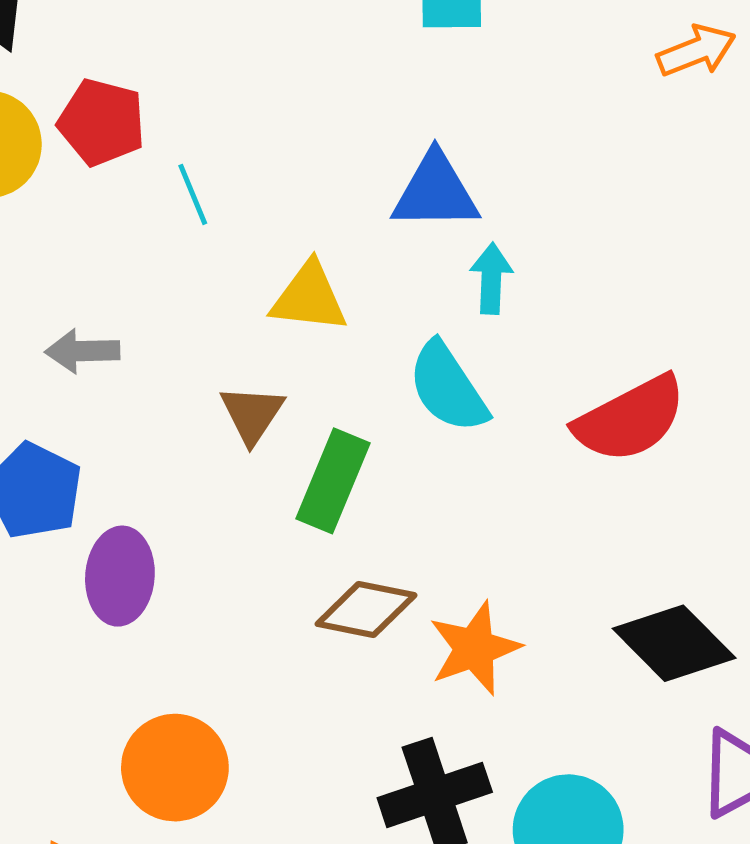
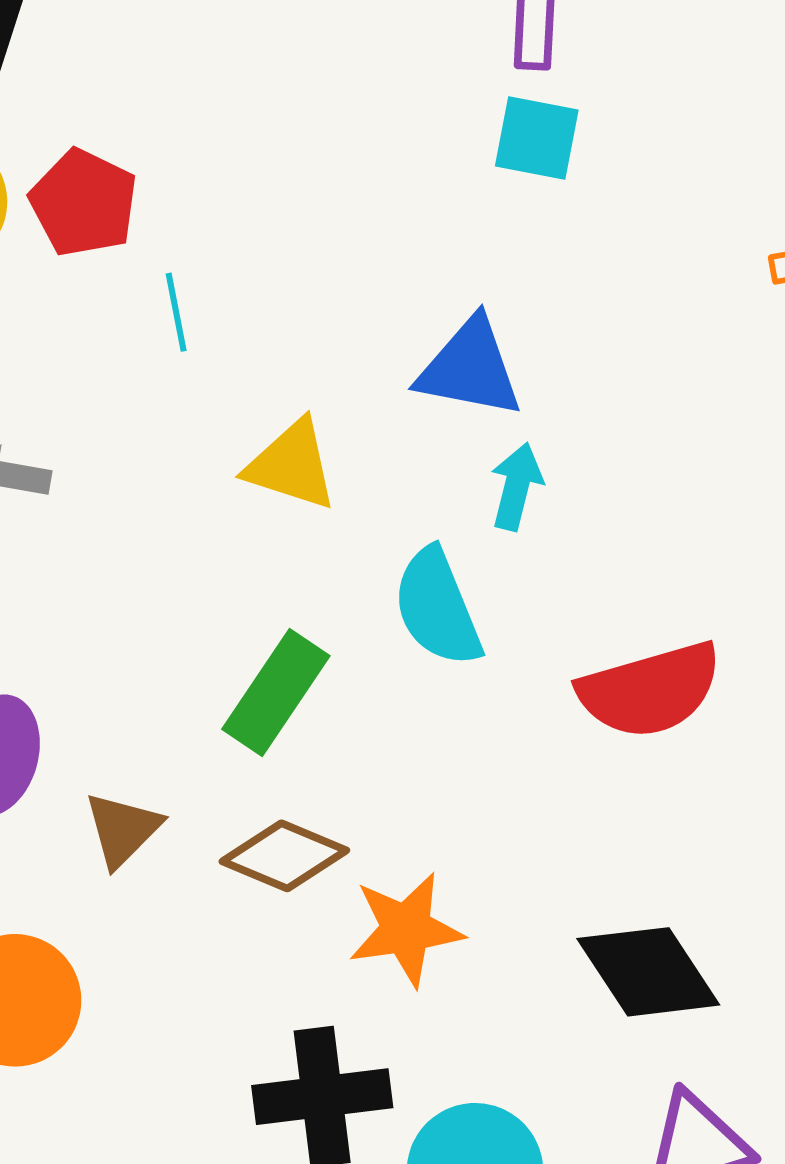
brown triangle: (252, 414) -> (123, 829), moved

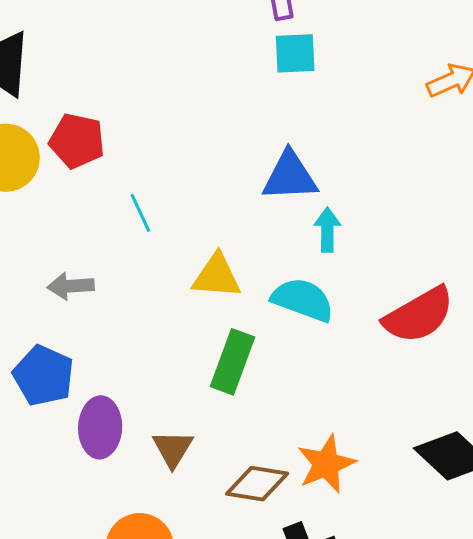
cyan line: (176, 312) -> (140, 213), moved
yellow triangle: (292, 465) -> (217, 276), moved
cyan semicircle: (437, 607) -> (303, 300), turned 146
brown diamond: (284, 856) -> (257, 484), moved

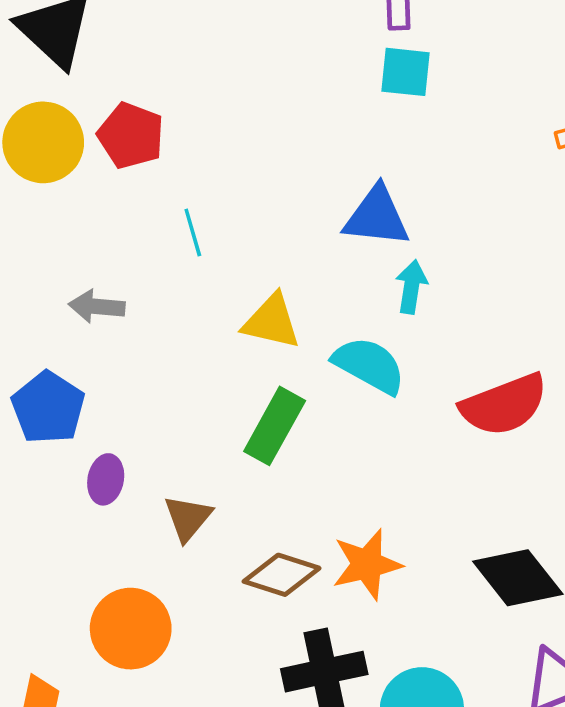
purple ellipse: (100, 427) -> (106, 479), size x0.7

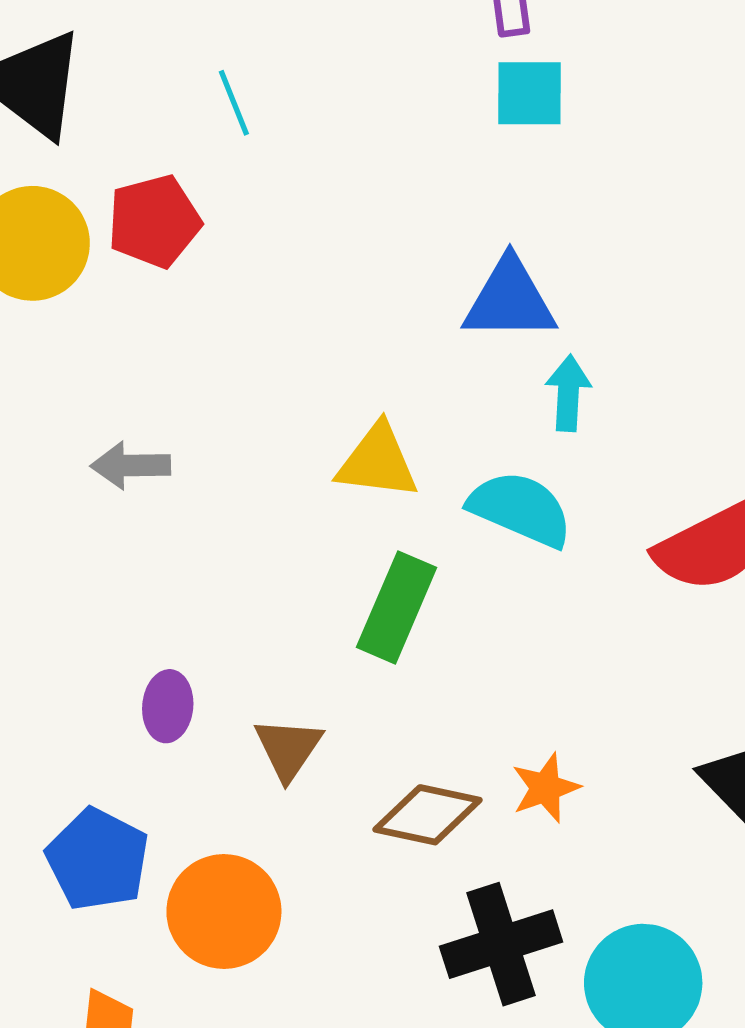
red pentagon: (131, 136) -> (154, 221), turned -30
cyan line: (193, 233) -> (234, 103), moved
blue pentagon: (48, 408) -> (98, 859), moved
orange star: (367, 564) -> (546, 788), size x0.7

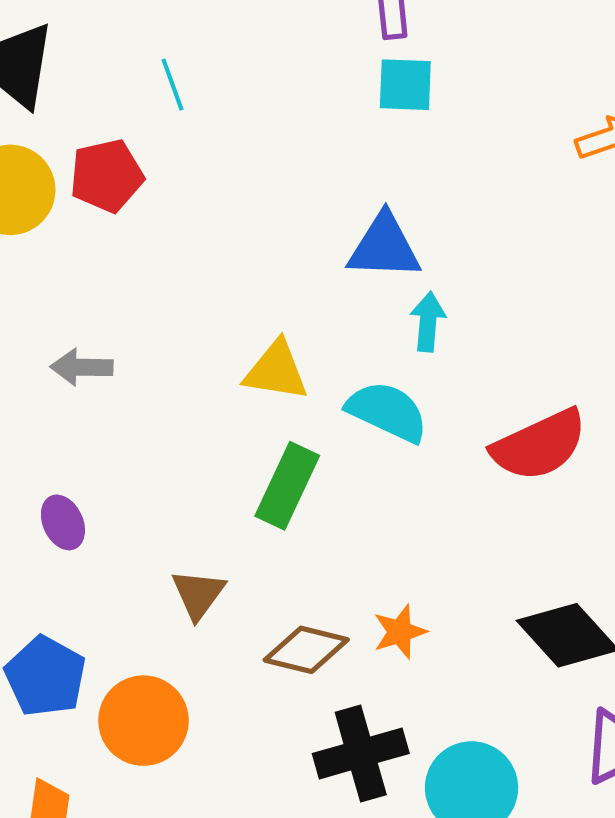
purple ellipse: (168, 706) -> (63, 522), moved, turned -32

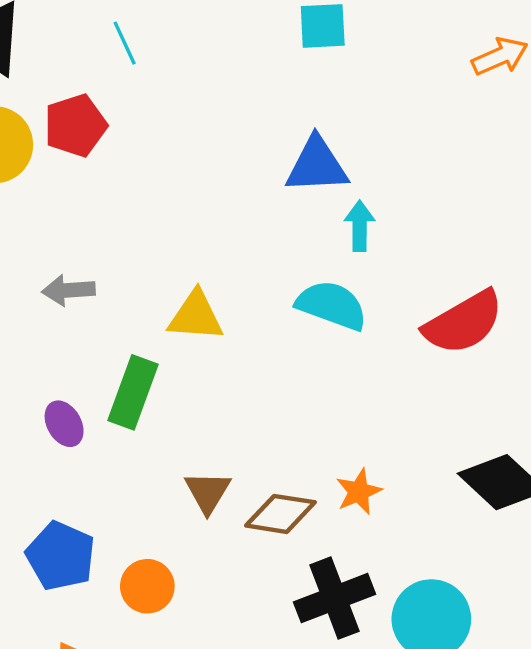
yellow triangle: (276, 371) -> (196, 316), moved
green rectangle: (287, 486) -> (133, 392), moved
brown triangle: (198, 594) -> (208, 492), moved
orange circle: (143, 721) -> (147, 586), size x0.7

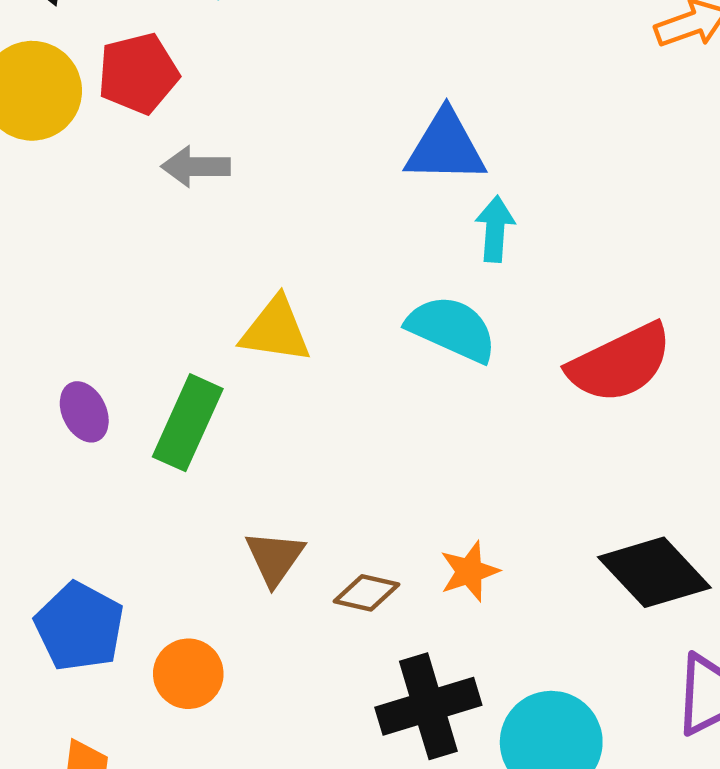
gray arrow: (68, 290) -> (196, 167), moved
purple ellipse: (64, 424) -> (84, 412), moved
brown diamond: (280, 514) -> (366, 593), size x0.7

